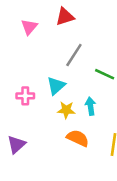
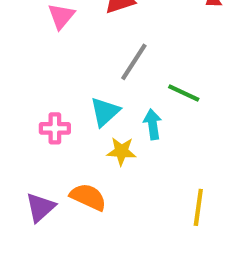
cyan arrow: (91, 106) -> (153, 124), moved
orange semicircle: (78, 138) -> (88, 197), moved

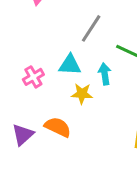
cyan triangle: (105, 112) -> (70, 65), turned 45
pink cross: (55, 128) -> (33, 77), turned -30

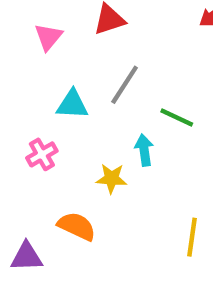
cyan triangle: (70, 65) -> (72, 104), moved
purple triangle: (23, 135) -> (27, 257), moved, turned 40

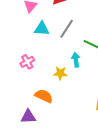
cyan triangle: (72, 104) -> (42, 29), moved
purple triangle: (27, 257) -> (28, 117), moved

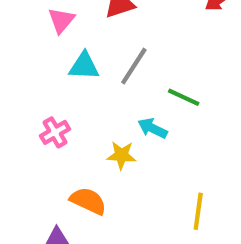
cyan arrow: (76, 60) -> (153, 128), turned -56

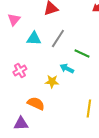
pink triangle: (61, 20) -> (14, 20), moved

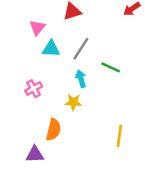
pink triangle: (14, 20) -> (37, 28), moved
cyan arrow: (67, 68) -> (81, 79), moved, turned 48
orange semicircle: (36, 104) -> (53, 130), turned 78

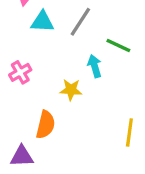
cyan arrow: (81, 79) -> (95, 66), moved

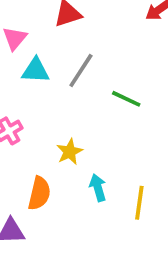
cyan arrow: (95, 66) -> (98, 188), moved
yellow star: (71, 90) -> (70, 152), turned -30

